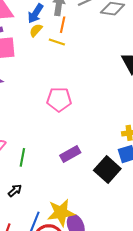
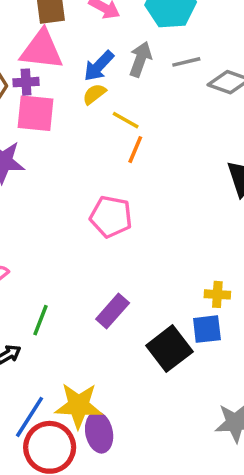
orange line: (63, 25) -> (135, 150), moved
purple rectangle: (70, 154) -> (113, 311), turned -30
green line: (22, 157) -> (41, 320), moved

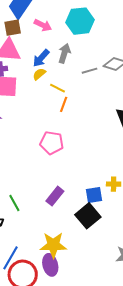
gray line: (186, 62) -> (89, 71), moved
green line: (41, 320) -> (14, 203), turned -48
blue square: (207, 329) -> (94, 195), moved
yellow star: (79, 406) -> (53, 245), moved

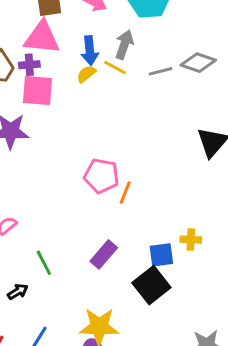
blue arrow: (41, 58) -> (90, 51), turned -48
yellow line: (58, 88) -> (115, 67), moved
orange line: (64, 104) -> (125, 193), moved

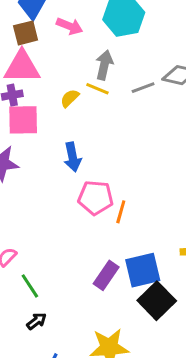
blue arrow: (90, 51) -> (73, 157), moved
blue square: (161, 255) -> (143, 270), moved, size x1.4
green line: (44, 263) -> (30, 286), moved
black arrow: (18, 292) -> (37, 321), moved

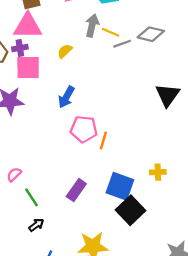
yellow line: (97, 89) -> (111, 32), moved
blue arrow: (73, 157) -> (66, 97), turned 40
blue square: (143, 270) -> (120, 186), turned 32
purple rectangle: (106, 275) -> (76, 190), moved

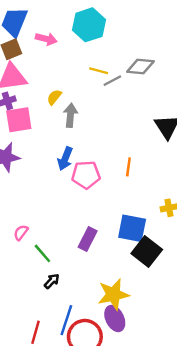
gray arrow: (92, 26) -> (70, 115), moved
blue arrow: (66, 97) -> (65, 159), moved
orange line: (103, 140) -> (128, 167), moved

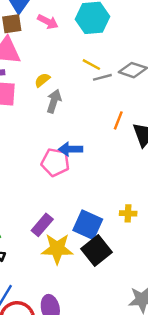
blue arrow: (65, 159) -> (71, 149), moved, turned 55
orange line: (128, 167) -> (118, 120), moved
yellow star: (113, 294) -> (57, 249), moved

